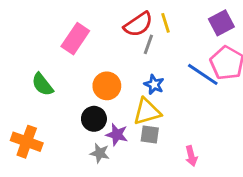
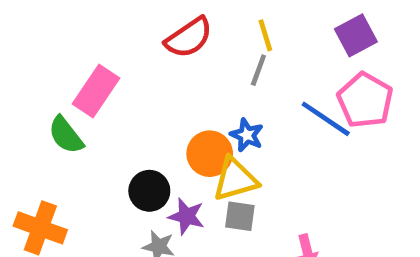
red semicircle: (138, 24) -> (189, 38), moved
pink rectangle: (75, 39) -> (96, 91), moved
gray line: (148, 44) -> (258, 70), moved
orange circle: (107, 86) -> (210, 154), moved

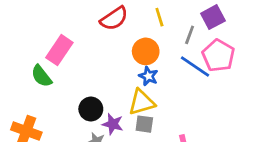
gray line: (258, 70) -> (190, 35), moved
orange circle: (210, 154) -> (146, 51), moved

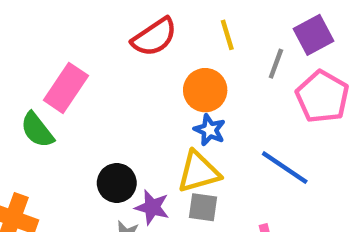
blue line: (195, 66) -> (285, 168), moved

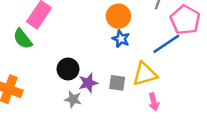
blue line: (285, 168) -> (166, 44), moved, turned -68
yellow triangle: (199, 172) -> (145, 74), moved
purple star: (152, 207) -> (88, 83), turned -30

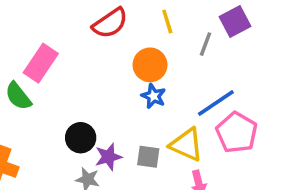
pink pentagon: (185, 20) -> (237, 132), moved
yellow triangle: (145, 74) -> (186, 145), turned 40

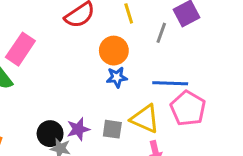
blue star: (153, 96) -> (117, 77), turned -30
blue line: (216, 103) -> (170, 83), turned 36
black circle: (81, 138) -> (50, 134), moved

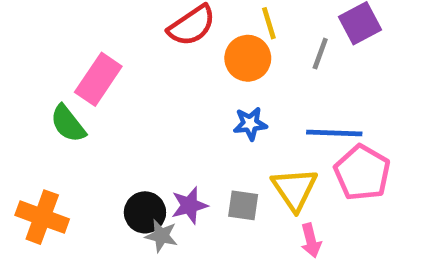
orange circle: (114, 51) -> (248, 58), moved
yellow triangle: (145, 119) -> (295, 189), turned 32

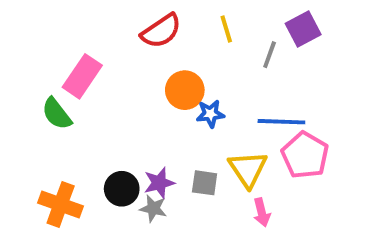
orange circle: (248, 58) -> (185, 90), moved
orange cross: (42, 217) -> (61, 205), moved
gray star: (161, 236) -> (153, 208), moved

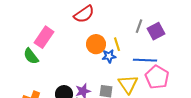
yellow line: (226, 29) -> (117, 44), moved
purple square: (303, 29) -> (156, 31), moved

